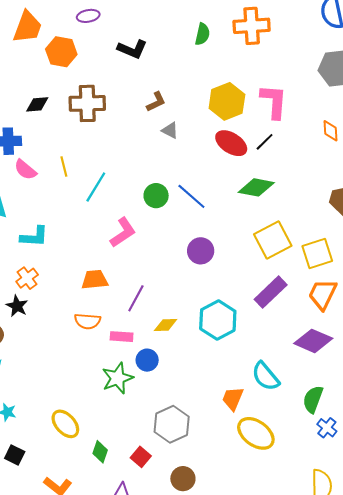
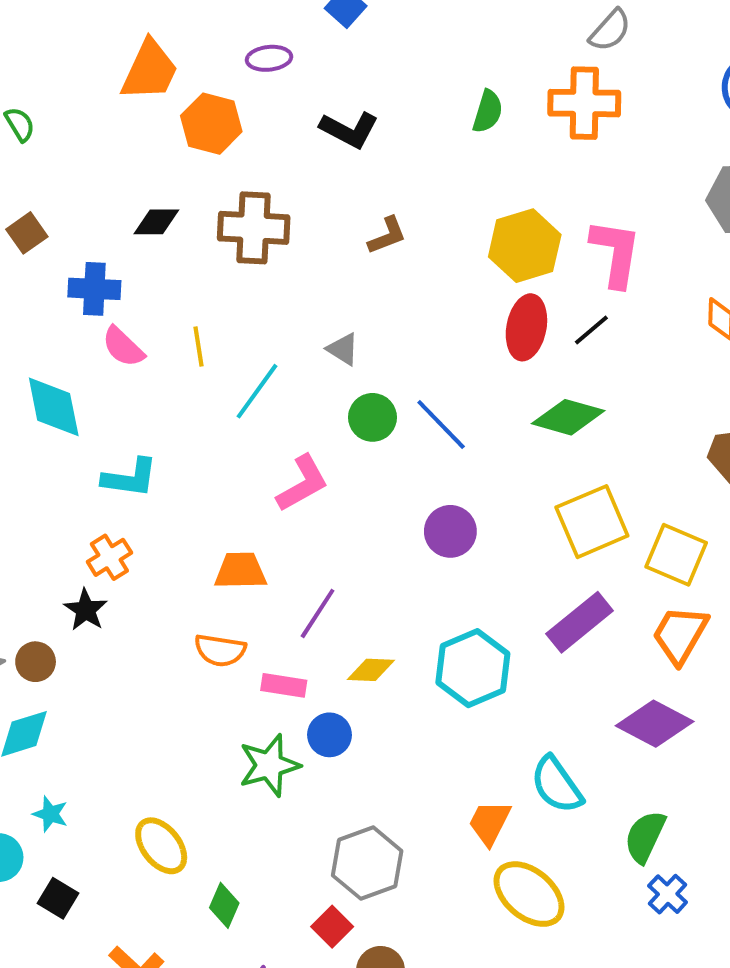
gray triangle: (170, 130) -> (343, 349), moved
red ellipse: (231, 143) -> (526, 327), turned 64
yellow square: (317, 253) -> (676, 555), turned 36
red square: (141, 457) -> (332, 927), moved

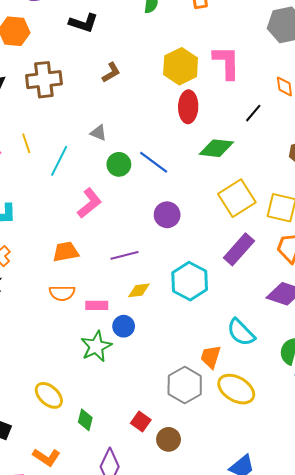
black line: (591, 330) -> (253, 113), moved
purple line: (318, 613) -> (124, 255), moved, turned 52
gray hexagon: (367, 863) -> (185, 385), moved

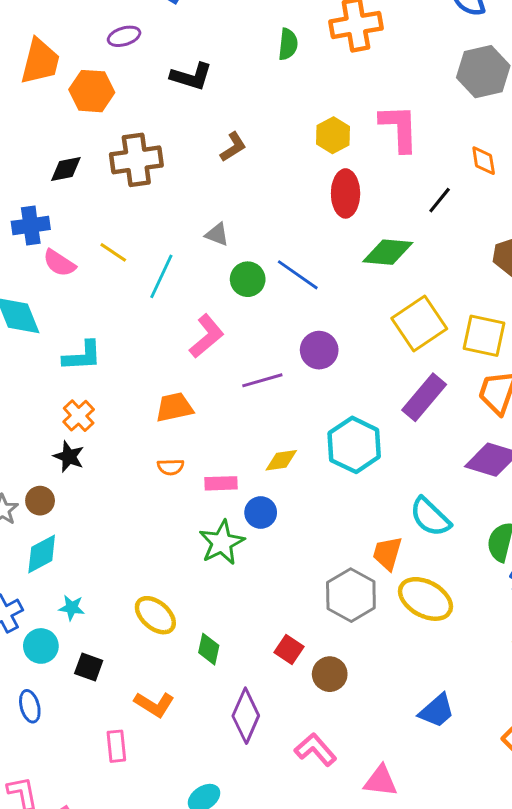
yellow hexagon: (181, 66) -> (333, 135), size x0.7
yellow line: (26, 143) -> (113, 252), turned -36
purple line: (124, 255) -> (262, 380), moved
orange semicircle: (62, 293) -> (171, 467), size x0.7

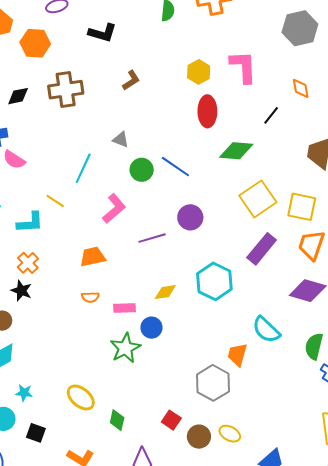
yellow line: (113, 252) -> (55, 201), moved
yellow ellipse: (425, 599) -> (230, 434), moved, size x0.6

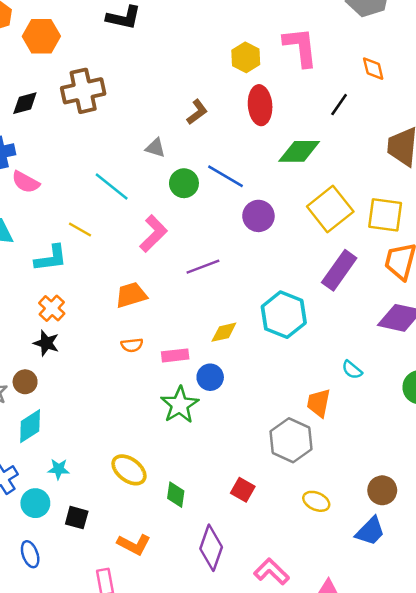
brown L-shape: (131, 80) -> (197, 112), moved
cyan line: (83, 168) -> (112, 187), turned -72
purple circle: (190, 217) -> (258, 216), moved
cyan semicircle: (266, 330) -> (352, 370), size x0.6
brown circle: (199, 437) -> (382, 490), moved

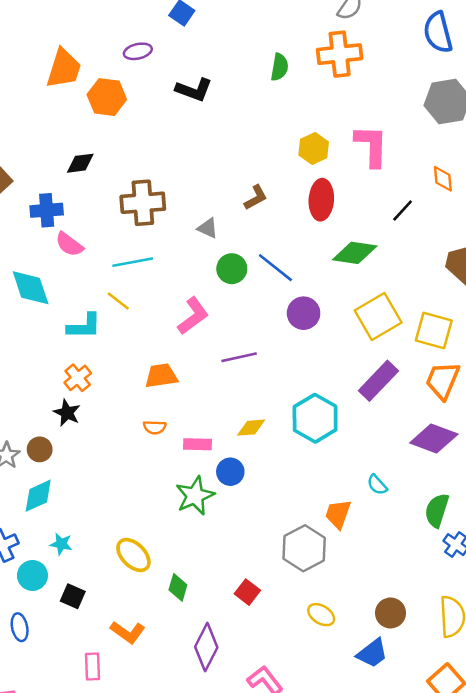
brown cross: (83, 91) -> (143, 203), moved
cyan line: (112, 187) -> (133, 262), moved, turned -57

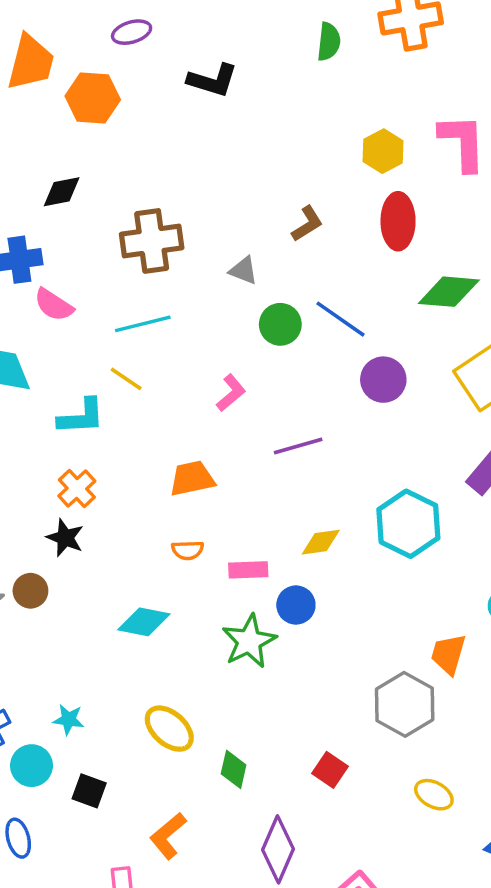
pink L-shape: (193, 316) -> (231, 393), size x0.7
cyan diamond: (38, 496) -> (144, 622), moved, turned 39
orange L-shape: (128, 632) -> (168, 836), turned 108

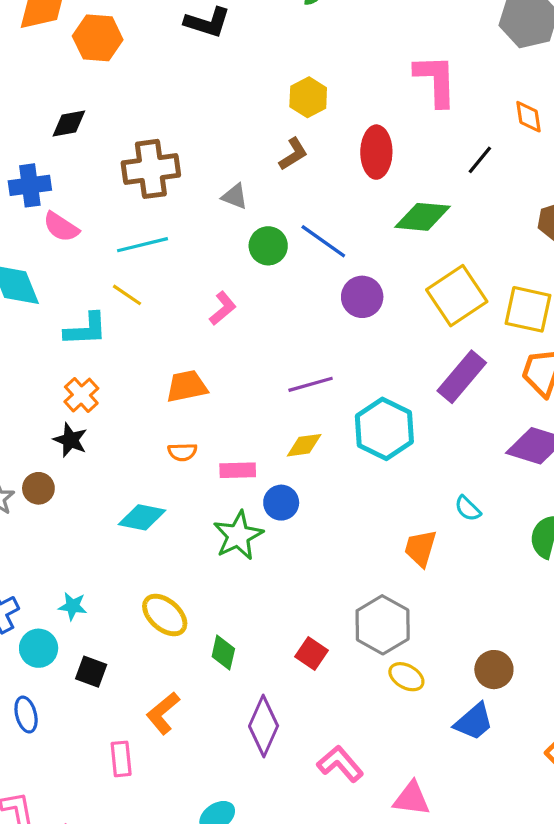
yellow hexagon: (383, 151) -> (308, 97), moved
purple line: (298, 446) -> (311, 384), moved
gray hexagon: (405, 704) -> (383, 625), moved

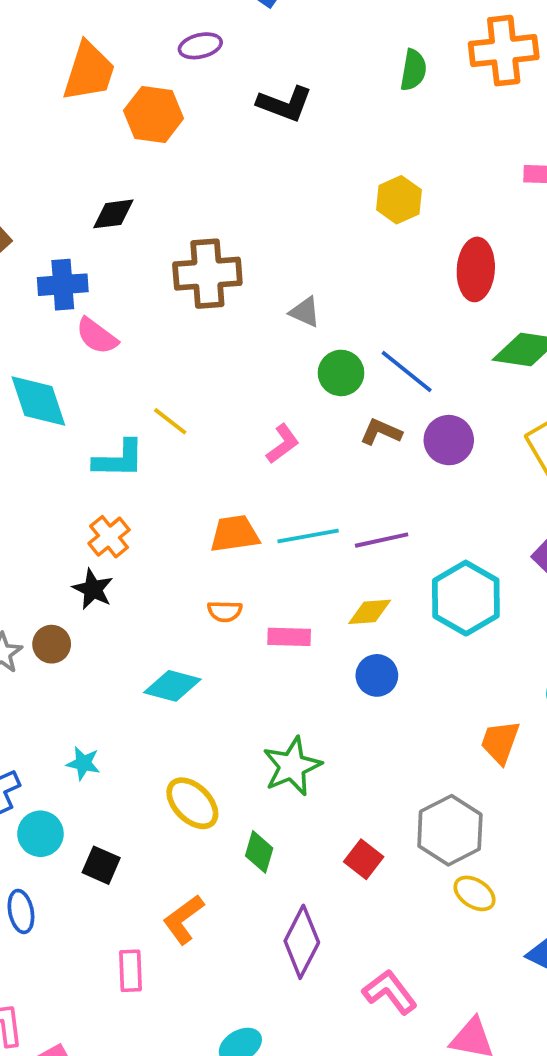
brown L-shape: (293, 154) -> (381, 432), moved, turned -128
cyan line: (142, 245) -> (308, 536), moved
blue circle: (281, 503) -> (377, 675), moved
green star: (238, 536) -> (292, 766), moved
cyan star: (73, 606) -> (83, 763), moved

